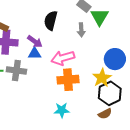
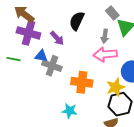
blue triangle: (34, 54) -> (41, 56), moved
pink arrow: (63, 58) -> (105, 54), moved
gray cross: (16, 71) -> (52, 66), moved

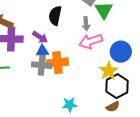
blue triangle: (41, 56) -> (42, 51), moved
orange cross: (82, 82) -> (58, 63), moved

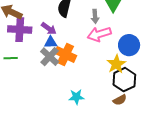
orange cross: (58, 63) -> (66, 54), turned 30
gray cross: (42, 65) -> (50, 57), turned 36

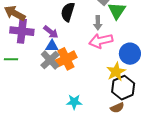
orange cross: (66, 54) -> (66, 59), turned 35

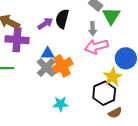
purple arrow: (51, 32) -> (45, 24), moved, turned -70
black hexagon: (123, 88) -> (104, 93), moved
cyan star: (74, 102) -> (61, 104), moved

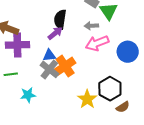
purple arrow: (45, 24) -> (55, 33), moved
gray arrow: (93, 29) -> (91, 26), turned 96
yellow star: (113, 77) -> (87, 99), moved
cyan star: (61, 104) -> (28, 95), moved

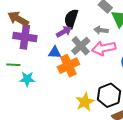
gray cross: (49, 69) -> (81, 46), moved
cyan star: (28, 95) -> (27, 79), moved

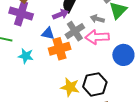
cyan star: (27, 79) -> (26, 56), moved
yellow star: (85, 102) -> (70, 87), turned 30

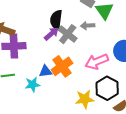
gray cross: (75, 31) -> (68, 34), moved
blue triangle: (48, 34) -> (46, 71), moved
pink arrow: (97, 37) -> (97, 62), moved

